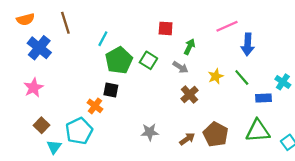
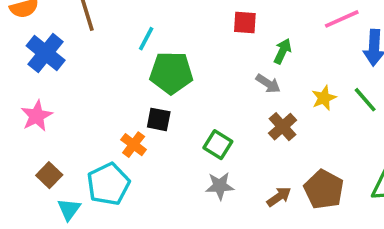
green pentagon: (119, 60) -> (171, 73), turned 30
green square: (148, 60) -> (218, 145), moved

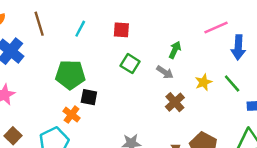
red square: (245, 23) -> (121, 30), moved
cyan line: (146, 39) -> (80, 29), moved
green pentagon: (171, 73) -> (70, 75), moved
green square: (218, 145) -> (130, 64), moved

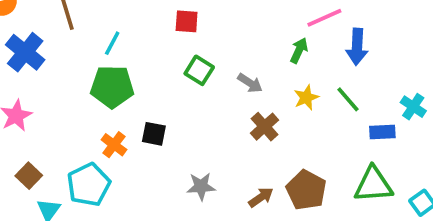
cyan line: (80, 29) -> (112, 43), moved
green arrow: (175, 50) -> (299, 50), moved
black square: (89, 97) -> (154, 134), moved

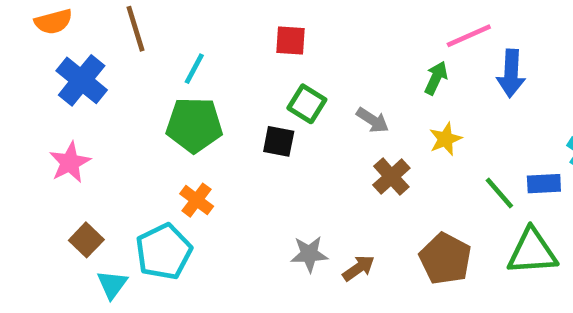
green line: (348, 99) -> (499, 193), moved
black square: (154, 134) -> (279, 141), moved
brown arrow: (261, 197) -> (359, 268), moved

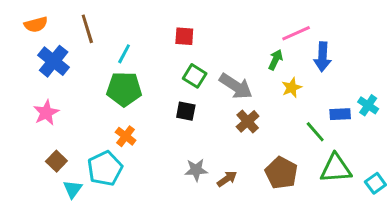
gray arrow: (373, 120) -> (236, 86), size x1.6
yellow star: (445, 139) -> (292, 88), moved
black square: (279, 141) -> (186, 111), moved
blue rectangle: (544, 184) -> (340, 114), moved

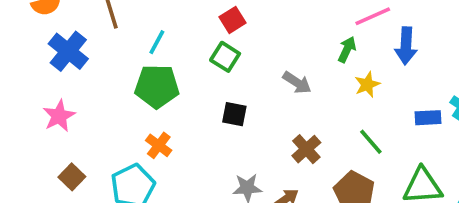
red square: (184, 36) -> (232, 20), turned -36
green square: (195, 76) -> (225, 57), moved
gray arrow: (236, 86) -> (297, 83), size x0.7
brown cross: (248, 121) -> (306, 149), moved
green line: (315, 132) -> (371, 142), moved

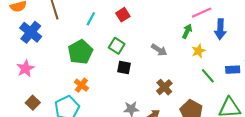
cyan line: (157, 42) -> (91, 19), moved
green square: (225, 57) -> (117, 46), moved
green pentagon: (157, 86) -> (80, 52), turned -30
green line: (371, 142) -> (208, 76), moved

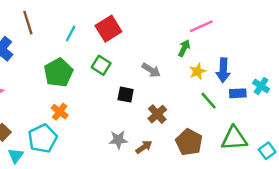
red square: (123, 15) -> (108, 29), size x1.5
blue arrow: (220, 29) -> (223, 70), moved
black square: (124, 67) -> (126, 95), moved

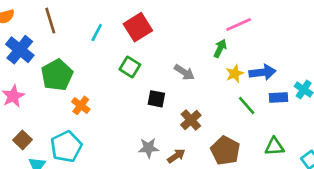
blue arrow: (223, 70) -> (263, 72), turned -100
green pentagon: (58, 73) -> (57, 75), moved
orange cross: (60, 112) -> (81, 105), moved
green triangle: (234, 139) -> (274, 147), size x0.7

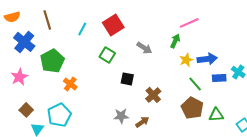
gray arrow: (184, 72) -> (144, 48), moved
brown pentagon: (225, 151) -> (192, 108), moved

